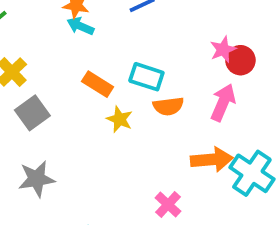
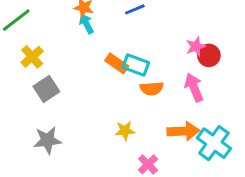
cyan arrow: (80, 26) -> (86, 24), turned 36
orange rectangle: (98, 84) -> (117, 63), moved
pink arrow: (223, 102) -> (194, 87), turned -48
yellow star: (120, 119) -> (125, 131), moved, turned -30

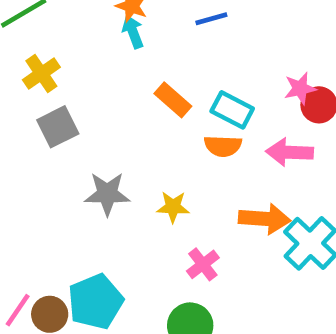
cyan rectangle: (136, 65) -> (232, 110), moved
pink arrow: (194, 87) -> (290, 152), turned -72
gray star: (47, 140) -> (107, 194), moved

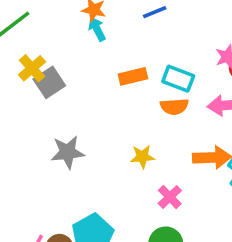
orange rectangle: (173, 100) -> (133, 76), turned -48
gray square: (58, 127) -> (49, 82), moved
gray star: (107, 194) -> (68, 152), moved

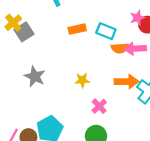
orange semicircle: (174, 106) -> (120, 48), moved
gray star: (68, 152) -> (35, 76), turned 30

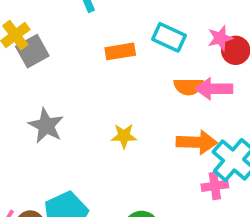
cyan rectangle: (106, 31) -> (169, 37), moved
pink cross: (99, 106) -> (215, 186), moved, turned 32

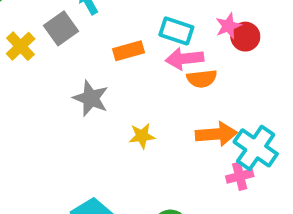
gray square: (32, 51) -> (61, 28), moved
pink arrow: (214, 89) -> (185, 59), moved
gray star: (46, 126) -> (91, 98), moved

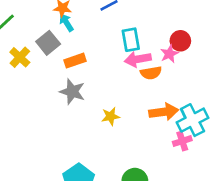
pink star: (228, 26) -> (169, 54), moved
cyan rectangle: (176, 31) -> (131, 40), turned 65
orange rectangle: (129, 51) -> (75, 61), moved
cyan cross: (256, 148) -> (193, 120), turned 32

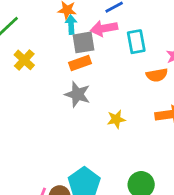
cyan arrow: (66, 22) -> (71, 25), turned 30
gray square: (48, 43) -> (84, 42), moved, turned 30
pink arrow: (138, 59) -> (104, 28), moved

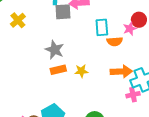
cyan rectangle: (136, 42) -> (102, 27), moved
orange rectangle: (80, 63) -> (58, 70), moved

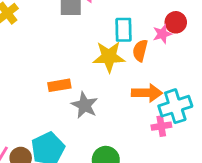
orange semicircle: (115, 41) -> (140, 51), turned 105
gray star: (55, 50) -> (85, 105), moved
yellow star: (81, 71) -> (109, 57), moved, size x1.6

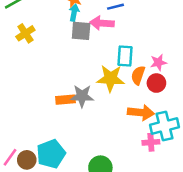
red circle: (176, 22) -> (156, 83), moved
gray star: (85, 105) -> (82, 96), moved, turned -30

